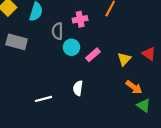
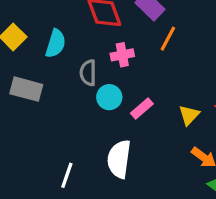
white semicircle: (78, 88) -> (119, 159), size x1.6
white line: (43, 99) -> (67, 175), turned -56

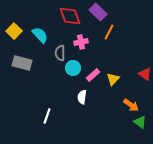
cyan semicircle: (56, 43) -> (40, 35), turned -60
yellow triangle: (189, 115) -> (113, 79), moved
white semicircle: (119, 159) -> (82, 97), moved, size x0.6

